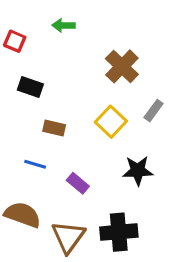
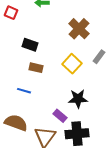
black rectangle: (30, 87) -> (30, 45), moved
black star: (138, 171) -> (78, 99), moved
purple rectangle: (78, 183) -> (60, 116), moved

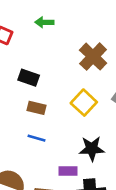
blue line: (24, 91) -> (37, 138), moved
purple rectangle: (60, 116) -> (68, 171), turned -40

